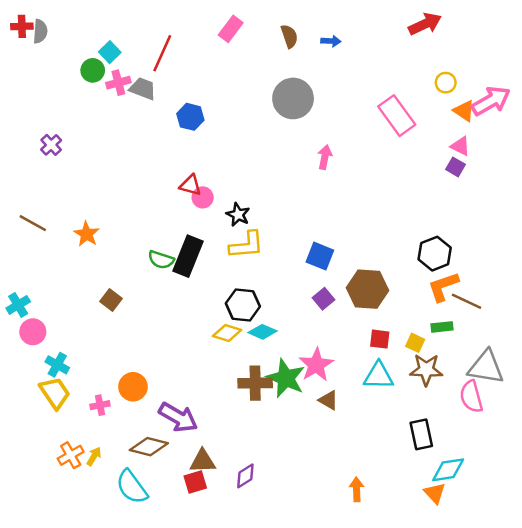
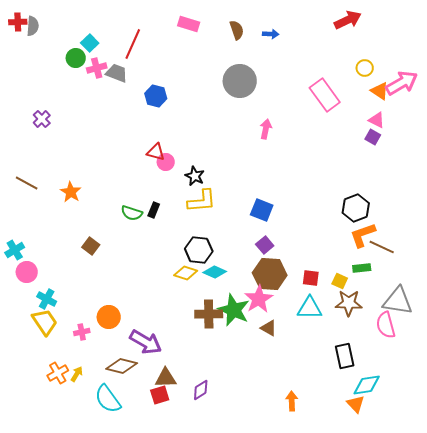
pink rectangle: (231, 29) -> (189, 24), turned 70
black rectangle: (188, 256) -> (154, 210), size x0.5
brown hexagon: (368, 289) -> (270, 274), moved

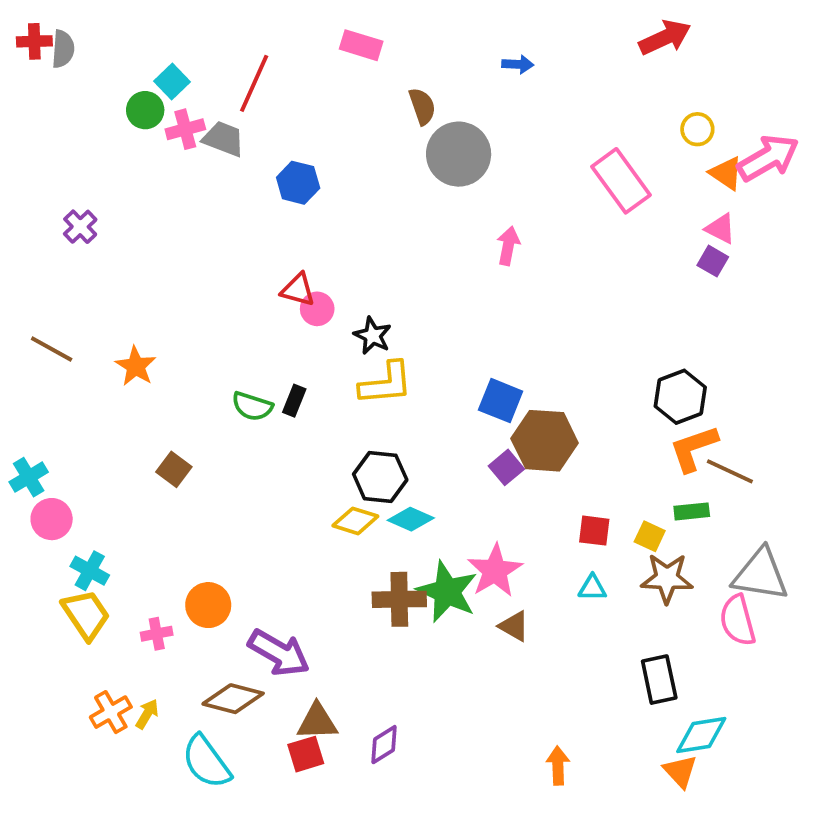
brown semicircle: (237, 30) -> (422, 106), moved
brown hexagon: (270, 274) -> (545, 441), moved
cyan triangle: (310, 308) -> (592, 588), size x0.6

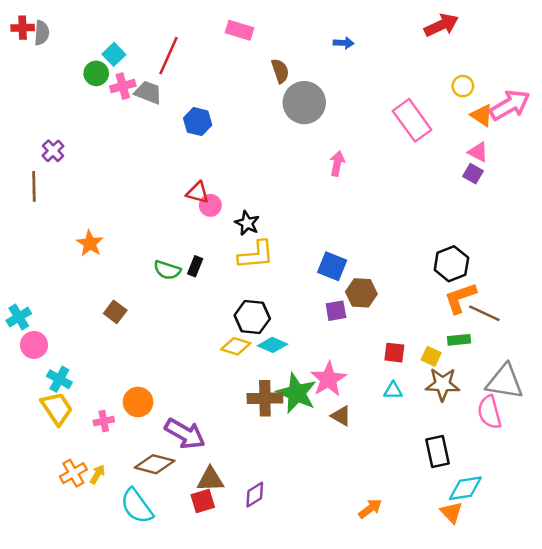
brown line: (52, 349) -> (34, 186), moved, turned 60
brown hexagon: (545, 441) -> (361, 293), size x0.7
purple square: (506, 467) -> (336, 311), turned 30
orange arrow: (558, 766) -> (370, 509), turned 55

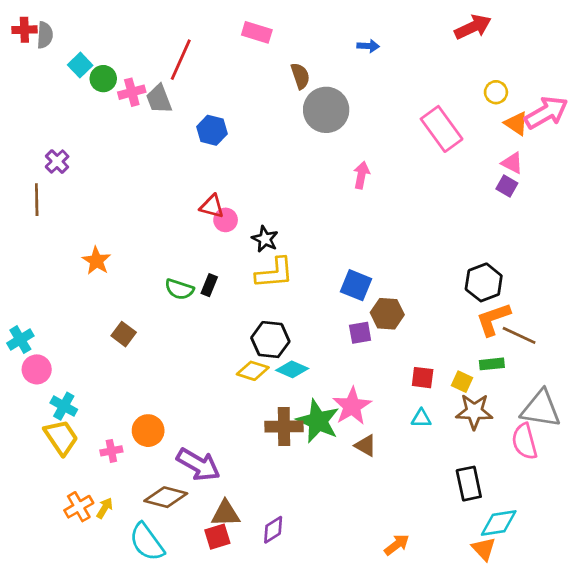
cyan square: (114, 54) -> (80, 65), moved
gray trapezoid: (148, 92) -> (159, 99), turned -132

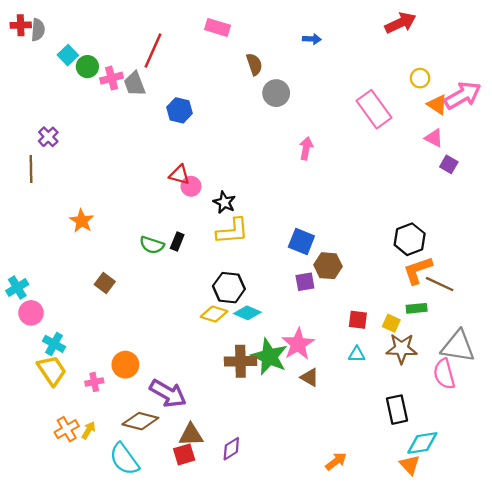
gray circle: (326, 110) -> (276, 93), size x0.7
purple square: (507, 186) -> (449, 164), moved

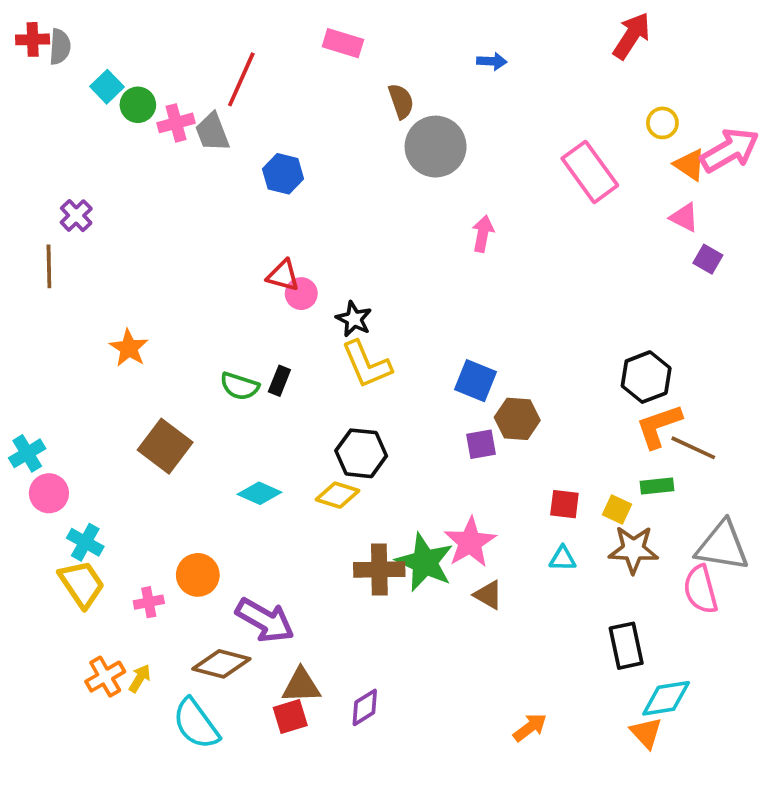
red arrow: (400, 23) -> (632, 36), turned -32
gray circle: (276, 93) -> (436, 147), size x1.4
yellow L-shape: (232, 231) -> (367, 364), turned 72
brown square: (105, 283) -> (165, 446), size x1.6
cyan diamond: (247, 313) -> (259, 493), moved

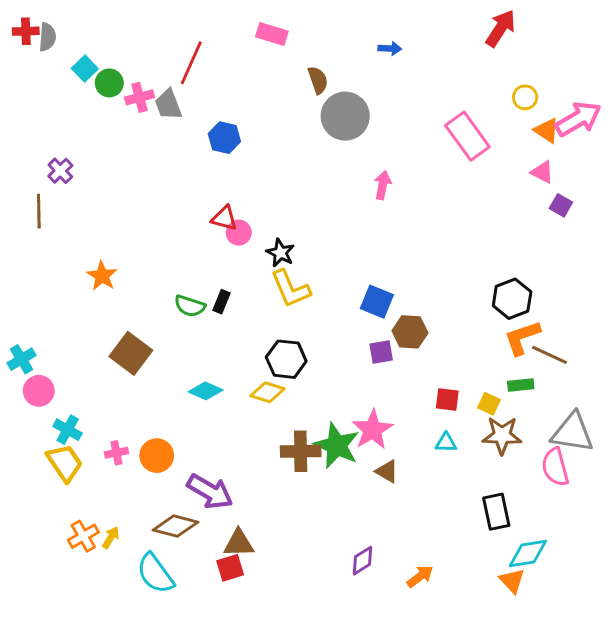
pink cross: (149, 602) -> (116, 453), moved
purple diamond: (365, 707) -> (362, 561), moved

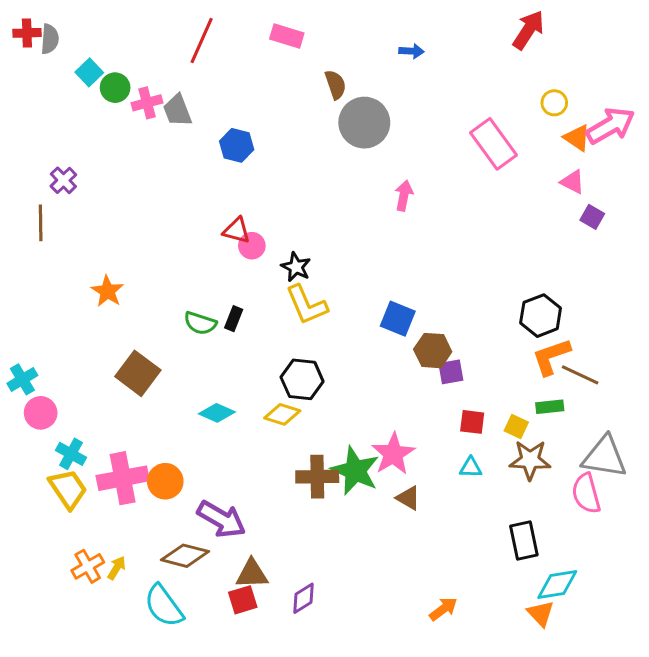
red line: (191, 63) -> (202, 41), moved
purple square: (381, 352) -> (451, 372), moved
pink cross: (116, 453) -> (123, 478), size x2.0
purple diamond: (362, 561) -> (304, 598), moved

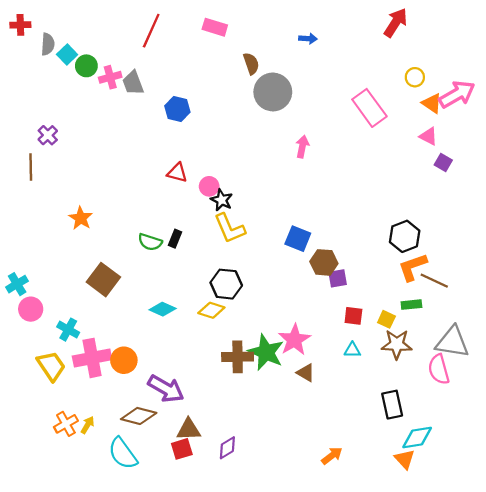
gray semicircle: (50, 39) -> (48, 44), moved
pink circle: (252, 246) -> (209, 186), moved
cyan cross: (71, 454) -> (68, 330), moved

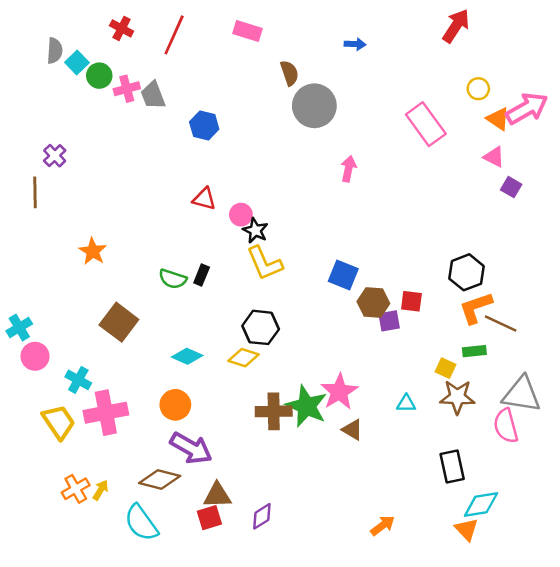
red cross: (20, 25) -> (122, 28), moved, turned 30
red square: (353, 316) -> (411, 301), moved
orange circle: (124, 360) -> (175, 405), moved

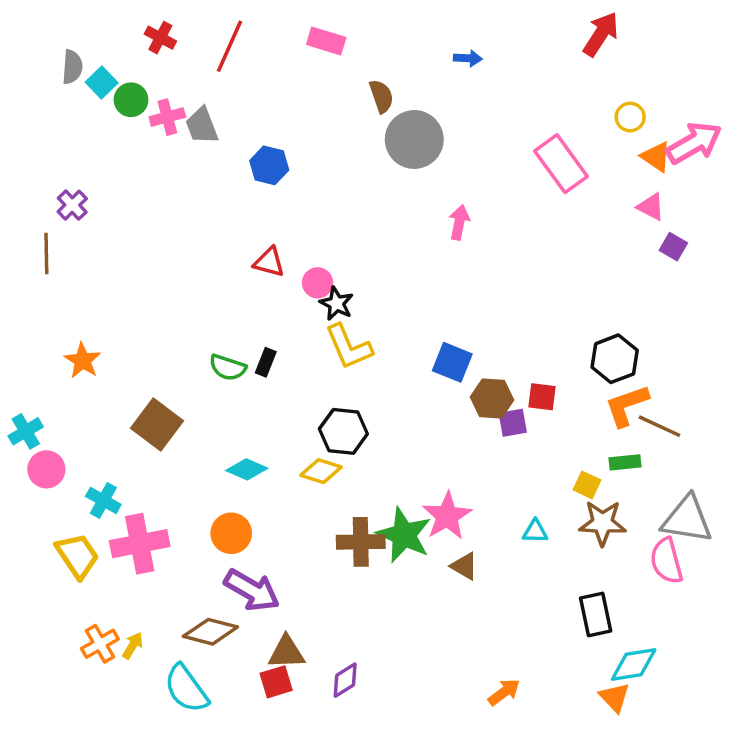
orange star: (93, 251) -> (83, 361), moved

